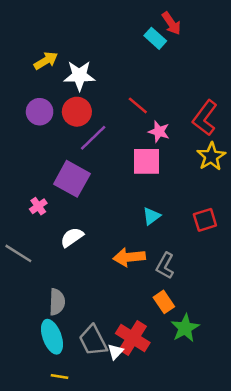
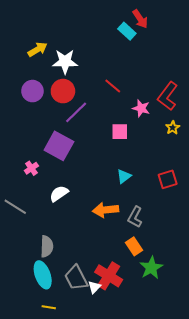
pink star: (159, 132) -> (141, 108), moved
yellow star: (211, 156) -> (173, 128), size x0.6
pink square: (146, 161) -> (120, 132), size x0.7

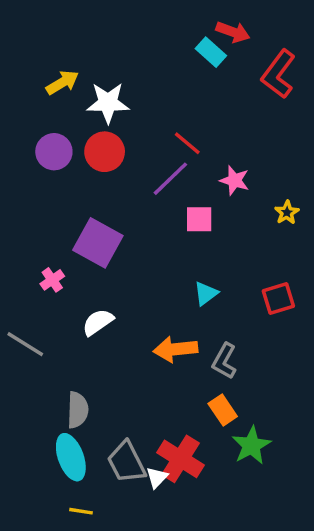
red arrow: (140, 19) -> (233, 32), turned -36
red L-shape: (168, 96) -> (278, 74), moved
purple line: (76, 112) -> (170, 179), moved

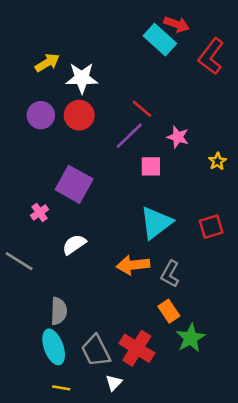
cyan rectangle: (211, 52) -> (160, 40), size x1.4
cyan triangle: (206, 293) -> (156, 223), size x1.8
white triangle: (157, 477) -> (114, 383), moved

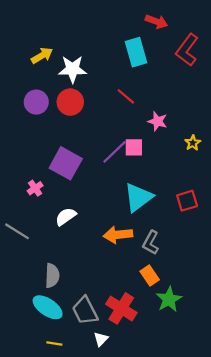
cyan rectangle: (160, 40) -> (136, 52), moved, turned 32
purple line: (129, 136) -> (114, 152), moved
cyan ellipse: (54, 347) -> (48, 307), turned -36

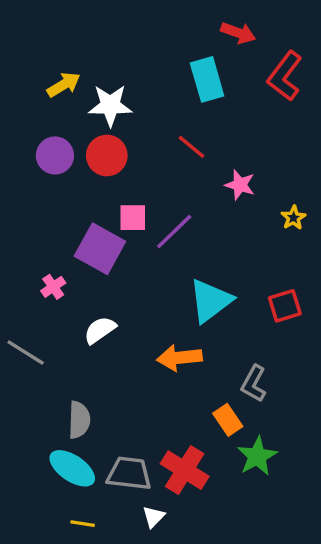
pink square: (134, 147) -> (133, 218), moved
gray L-shape: (151, 243) -> (254, 384), moved
gray trapezoid: (85, 311) -> (129, 473), turned 124

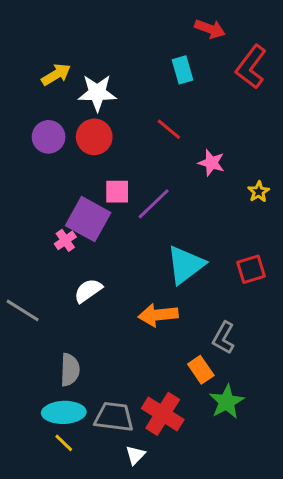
cyan rectangle: (207, 79) -> (182, 70), size x0.7
pink cross: (53, 287) -> (65, 240), moved
cyan ellipse: (72, 468) -> (64, 412), turned -36
yellow line: (83, 524) -> (64, 443), moved, turned 35

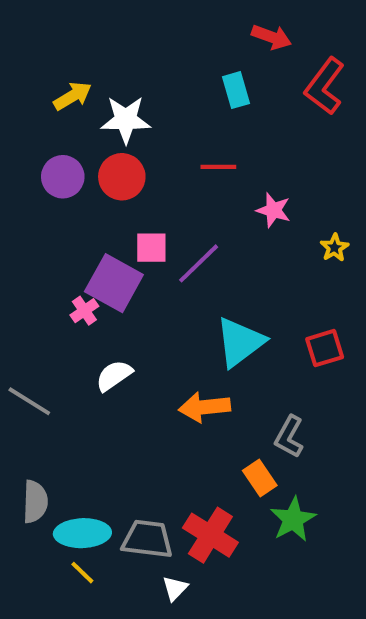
red line: (169, 129) -> (218, 167), turned -40
gray semicircle: (70, 370) -> (35, 502), moved

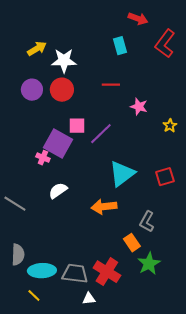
pink cross: (84, 311) -> (43, 158), turned -32
yellow line: (82, 573) -> (34, 296), moved
white triangle: (175, 588) -> (89, 299), turned 40

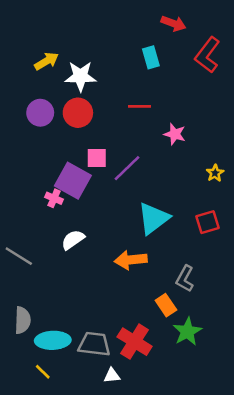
yellow star: (170, 126) -> (215, 173), moved

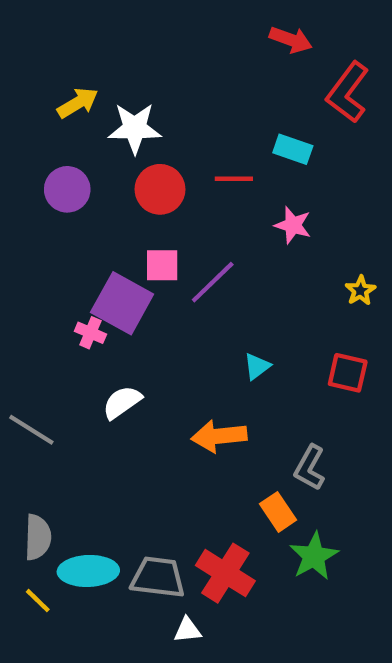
cyan rectangle: (151, 57) -> (293, 149), moved, turned -55
red circle: (78, 113) -> (160, 189), moved
cyan triangle: (153, 218) -> (257, 366), size x0.5
red square: (207, 222) -> (348, 373), turned 30
yellow line: (43, 372) -> (38, 601), moved

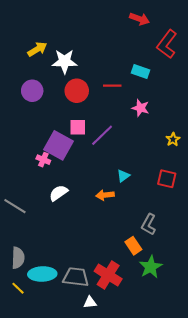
orange arrow: (219, 436) -> (105, 195), moved, size x0.7

